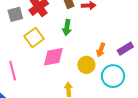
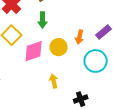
yellow circle: (86, 65) -> (59, 47), moved

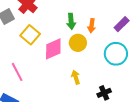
green arrow: (42, 20) -> (71, 21), moved
orange arrow: (80, 37) -> (92, 26), moved

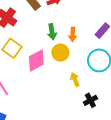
yellow arrow: (76, 77) -> (75, 80), moved

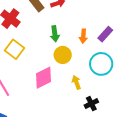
orange arrow: (73, 34) -> (83, 36), moved
pink diamond: (36, 60) -> (43, 78), moved

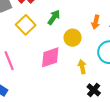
green arrow: (55, 34) -> (54, 17), moved, turned -147
black cross: (91, 104) -> (94, 90), turned -32

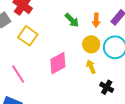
green arrow: (54, 17) -> (72, 20), moved, turned 112
yellow circle: (73, 38) -> (91, 44), moved

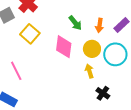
pink diamond: (58, 63) -> (64, 47), moved, turned -60

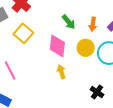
yellow arrow: (89, 71) -> (61, 72), moved

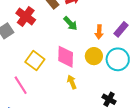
green arrow: (69, 22) -> (70, 23), moved
yellow square: (23, 33) -> (35, 61), moved

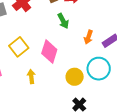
yellow circle: (94, 56) -> (75, 77), moved
yellow arrow: (72, 82) -> (31, 77), moved

